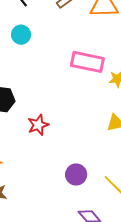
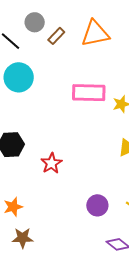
cyan circle: (21, 35) -> (19, 77), size x1.5

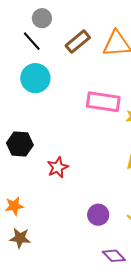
gray circle: (35, 22) -> (42, 18), moved
brown rectangle: (56, 36) -> (78, 42), size x1.4

